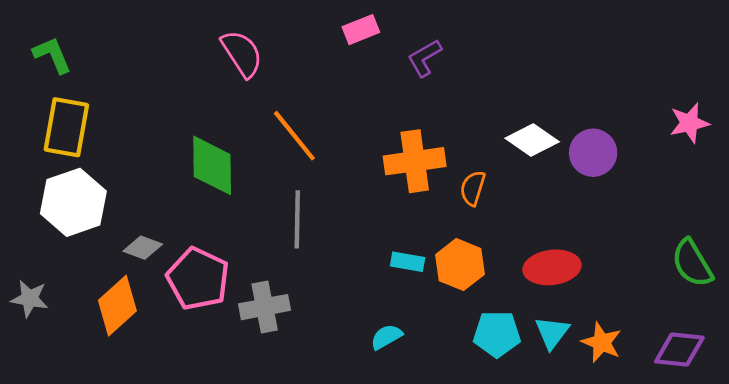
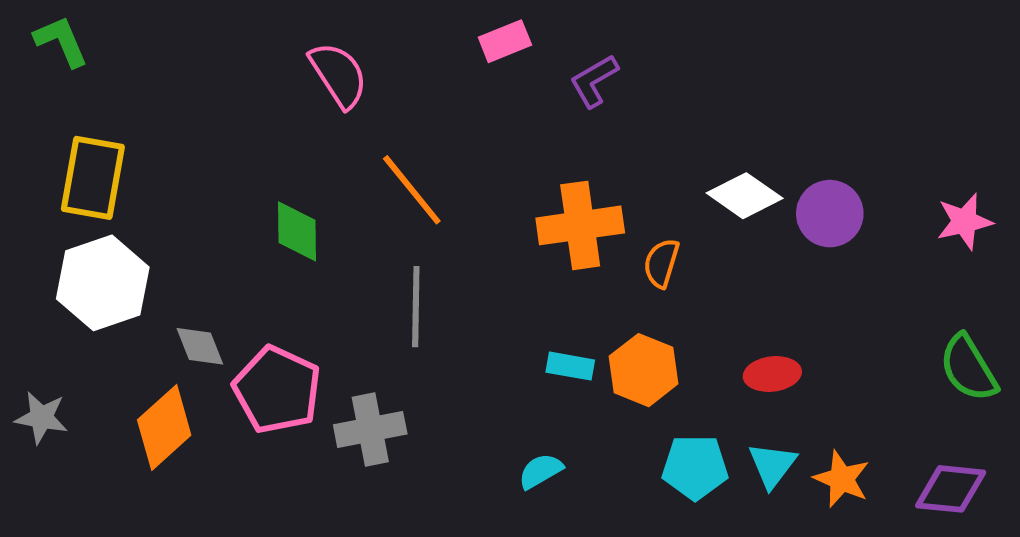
green L-shape: (52, 55) -> (61, 41), moved
pink star: (689, 123) -> (964, 221), moved
green diamond: (212, 165) -> (297, 231), size x0.7
gray diamond: (143, 248) -> (200, 346), turned 48
red ellipse: (552, 267) -> (772, 374), size x0.7

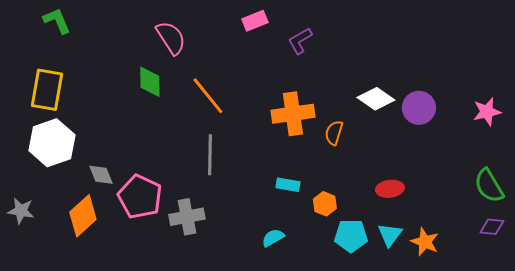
green L-shape: (61, 41) -> (57, 21), moved
green diamond: (297, 231) -> (150, 82), moved
orange hexagon: (644, 370) -> (325, 204), moved, size x0.7
purple diamond: (951, 489) -> (492, 227), moved, size x0.7

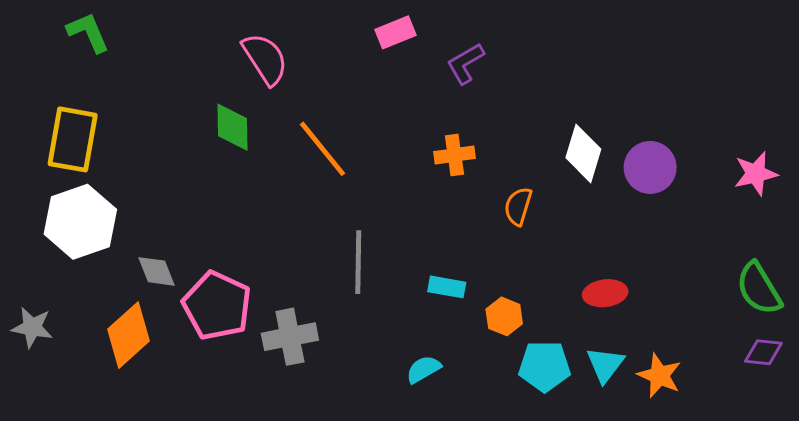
white diamond: (376, 99) -> (583, 153), turned 72
orange cross: (293, 114) -> (455, 155), moved, size x0.6
gray line: (210, 155) -> (358, 262), moved

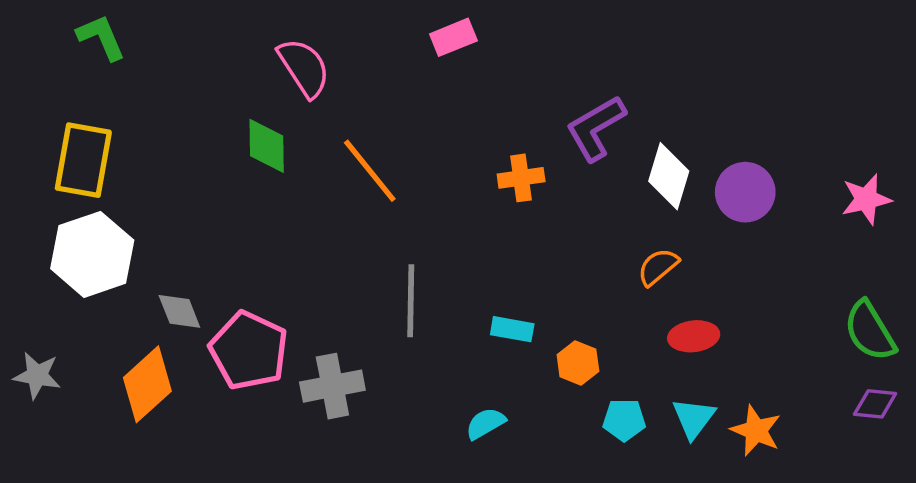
purple L-shape: (465, 63) -> (596, 128), moved, size x1.4
orange semicircle: (518, 206) -> (658, 267), moved, turned 33
cyan pentagon: (545, 366) -> (624, 420), size x0.7

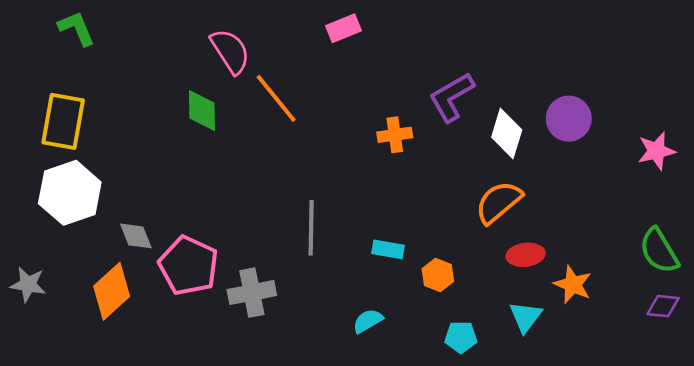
orange line: (370, 171) -> (276, 98), moved
purple circle: (745, 192) -> (569, 119), moved
orange semicircle: (658, 267) -> (499, 202), size x1.5
cyan pentagon: (624, 420) -> (461, 337), moved
orange star: (756, 431) -> (573, 284), moved

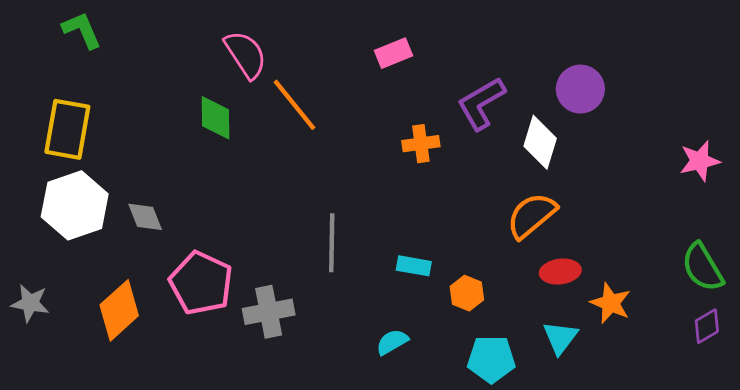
pink rectangle: (344, 28) -> (394, 53), moved
purple circle: (569, 119) -> (580, 89), moved
gray diamond: (136, 236) -> (145, 217), moved
purple diamond: (663, 306) -> (707, 326), turned -36
cyan pentagon: (461, 337) -> (491, 359), size x1.4

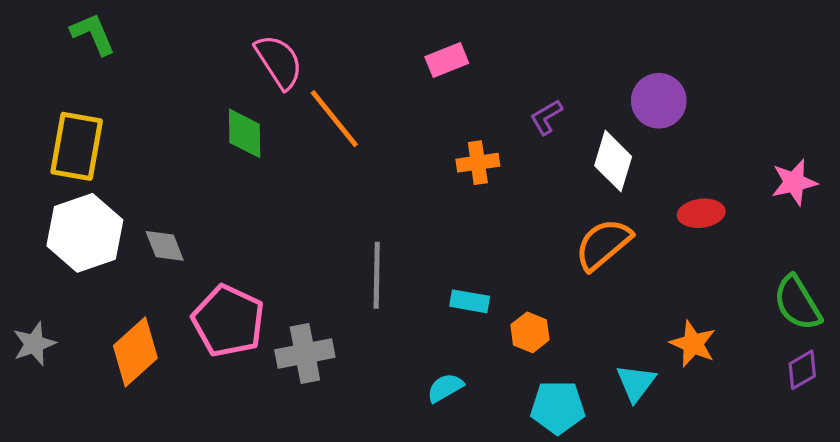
purple L-shape: (481, 103) -> (546, 117), size x0.6
red ellipse: (560, 272) -> (701, 213), moved
gray star: (30, 303) -> (34, 344), turned -30

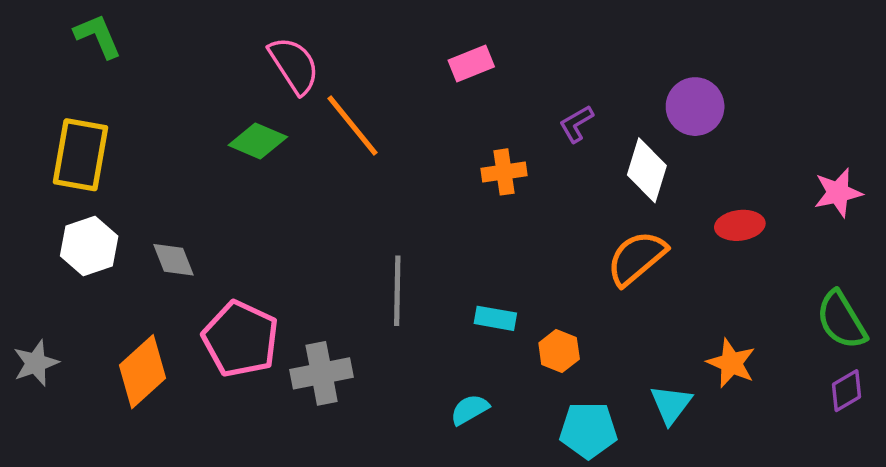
green diamond: (245, 133) -> (258, 141), turned -66
white hexagon: (85, 233) -> (89, 246), size x0.7

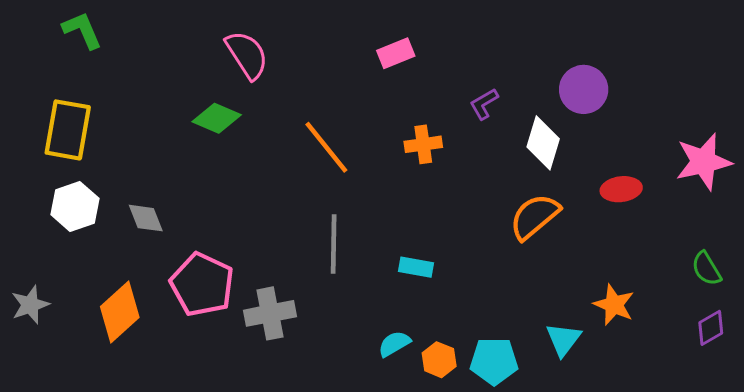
orange line: (353, 125) -> (326, 147), moved
pink star: (838, 193) -> (704, 162), size x1.4
green semicircle: (841, 320) -> (706, 269), size x0.7
orange hexagon: (559, 351) -> (439, 360), moved

